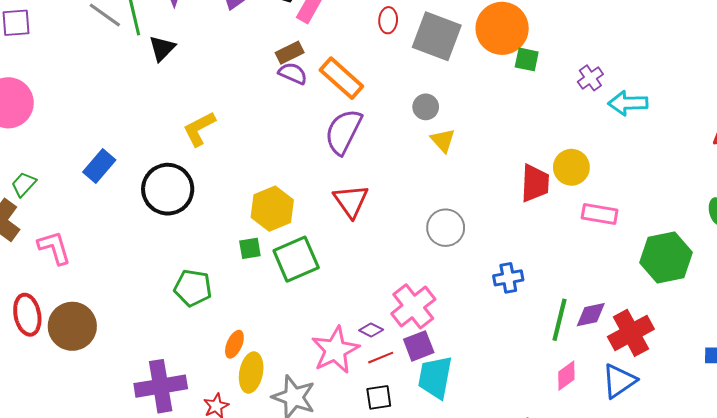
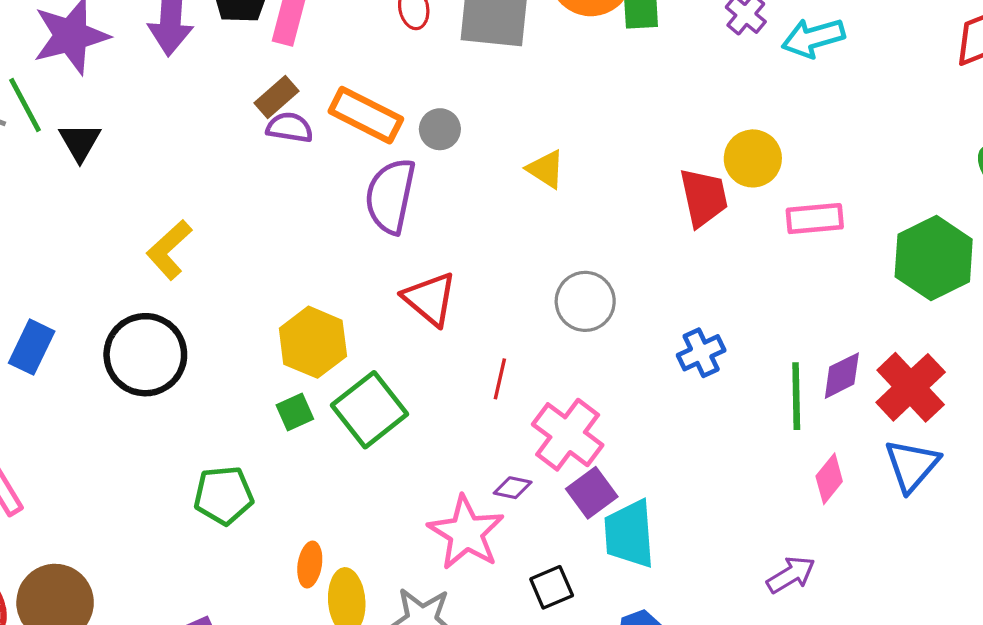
gray circle: (426, 107) -> (440, 129), moved
red line: (381, 358) -> (500, 379), moved, turned -40

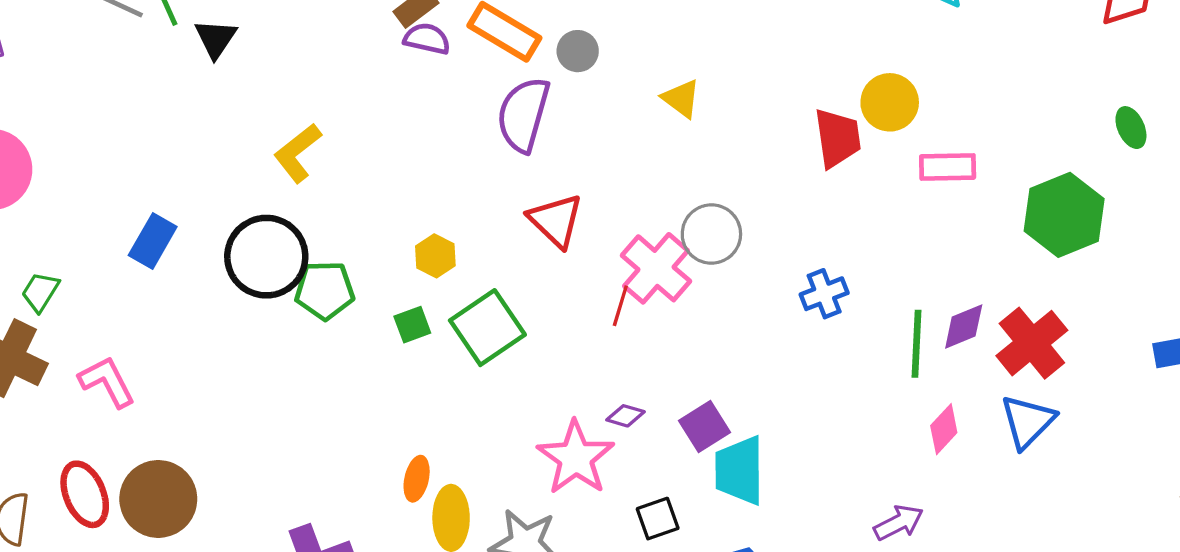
yellow hexagon: (313, 342) -> (435, 256), size x0.6
pink cross: (568, 435) -> (656, 268), moved
green pentagon: (224, 495) -> (325, 290), moved

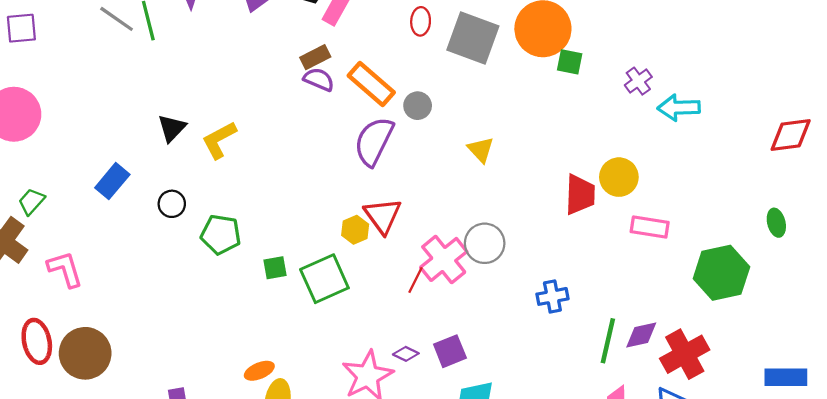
black triangle: (216, 38) -> (172, 128), moved
yellow hexagon: (435, 256) -> (355, 230), moved
black circle: (266, 257) -> (172, 204), moved, size x0.5
purple square: (705, 427) -> (450, 351), moved
orange ellipse: (417, 479) -> (259, 371), turned 44

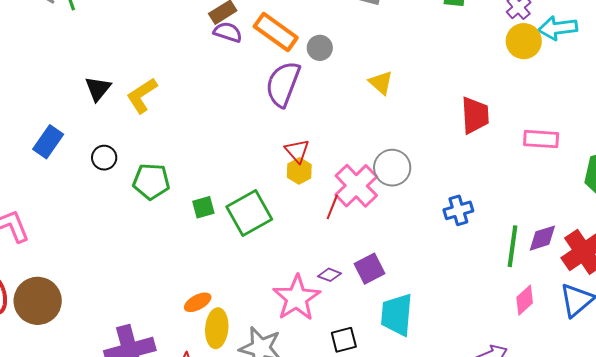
yellow circle: (619, 177) -> (524, 41), moved
red triangle: (383, 216) -> (297, 151), size x0.7
yellow hexagon: (355, 230) -> (299, 171), moved

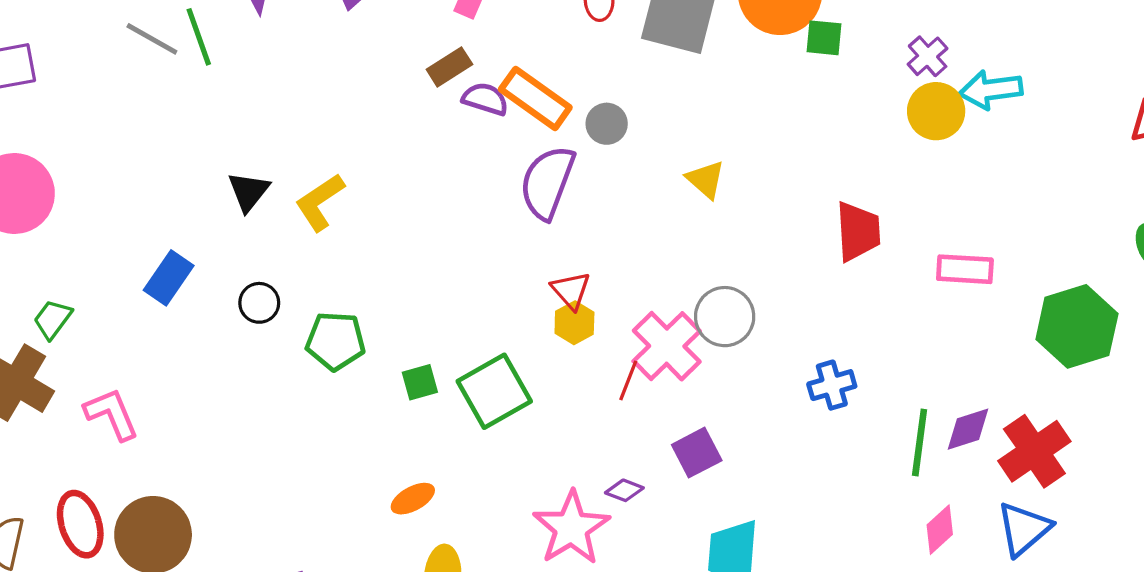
purple semicircle: (228, 32) -> (485, 99), moved
purple square: (370, 269) -> (697, 453), moved
orange ellipse: (198, 302) -> (413, 499), moved

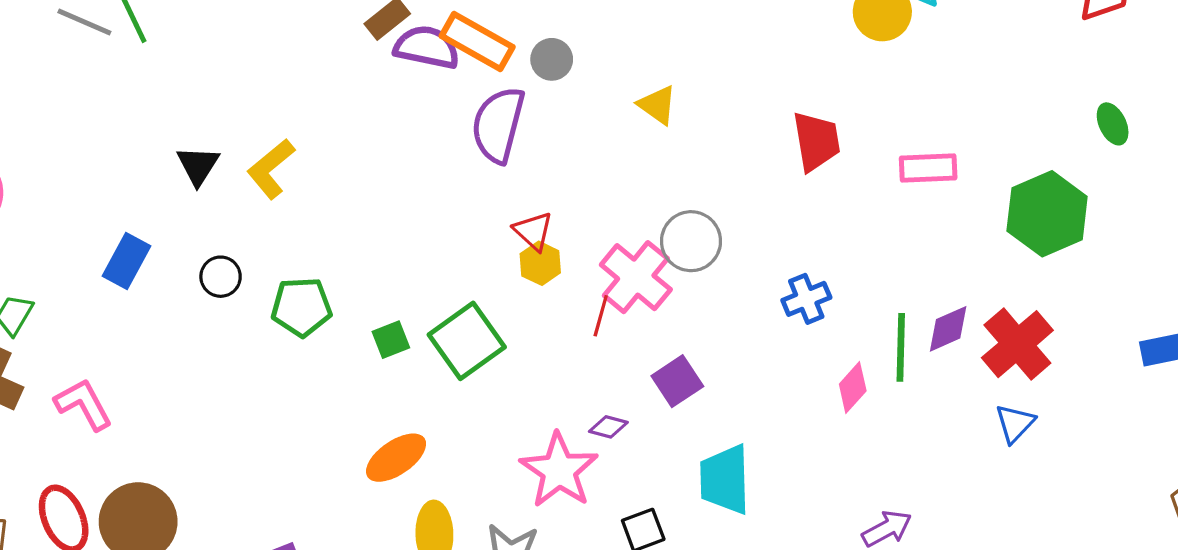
purple semicircle: (485, 99) -> (427, 47), size x1.4
orange ellipse: (413, 499) -> (396, 458), size x1.4
blue triangle: (1024, 529) -> (1015, 423), size x0.7
pink diamond: (940, 530) -> (853, 388), moved

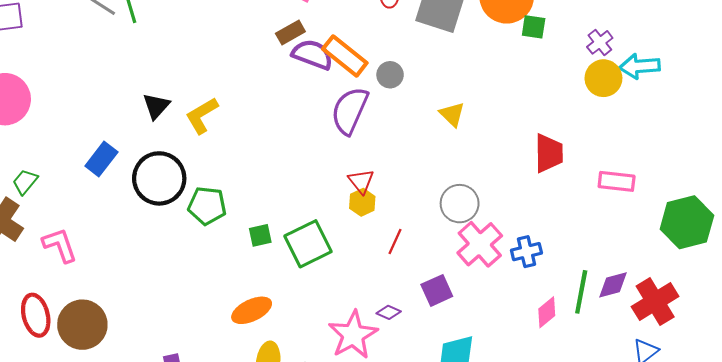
black circle: (221, 277) -> (159, 178), size x2.0
pink cross: (636, 277) -> (480, 244), moved

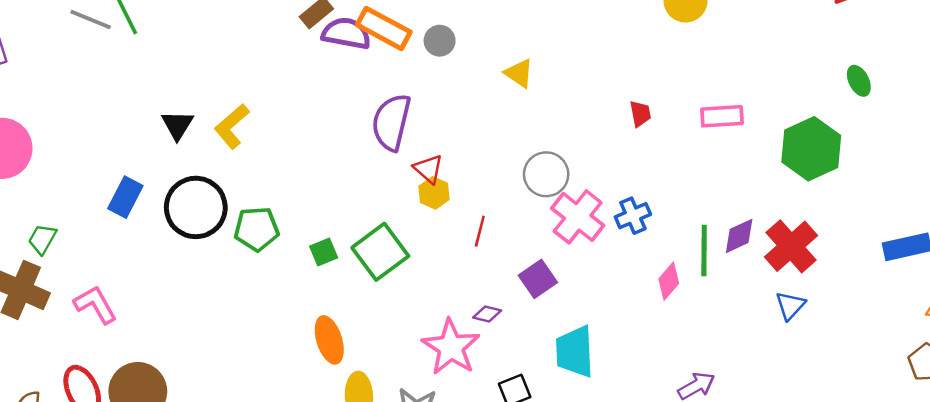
purple semicircle: (350, 111) -> (391, 122), moved
red trapezoid: (549, 153) -> (640, 114), moved, size x0.6
orange ellipse: (252, 310) -> (329, 340), turned -72

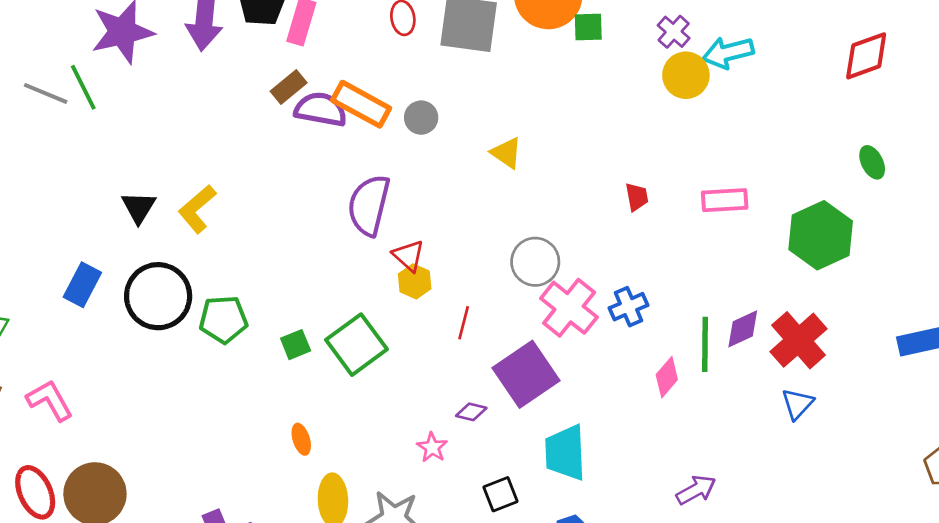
purple square: (538, 279) -> (526, 374), size x1.6
orange ellipse: (329, 340) -> (301, 439), size x0.6
pink star: (451, 347) -> (432, 447), size x0.5

